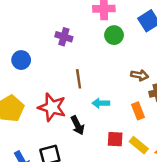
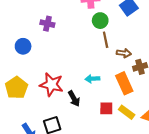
purple cross: (64, 37) -> (47, 24), moved
brown line: (79, 79) -> (106, 40), moved
orange rectangle: (138, 111) -> (124, 83), size x1.5

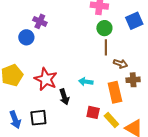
purple cross: (47, 24) -> (40, 21), moved

